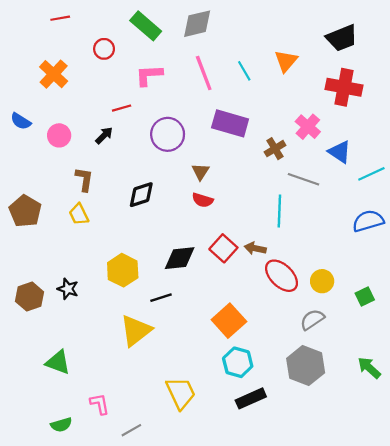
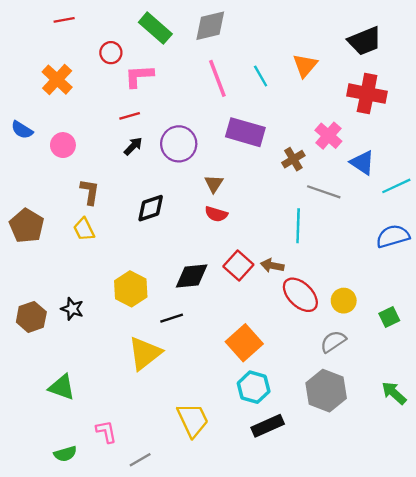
pink L-shape: (149, 75) -> (139, 76), moved
black arrow: (104, 135) -> (133, 146), moved

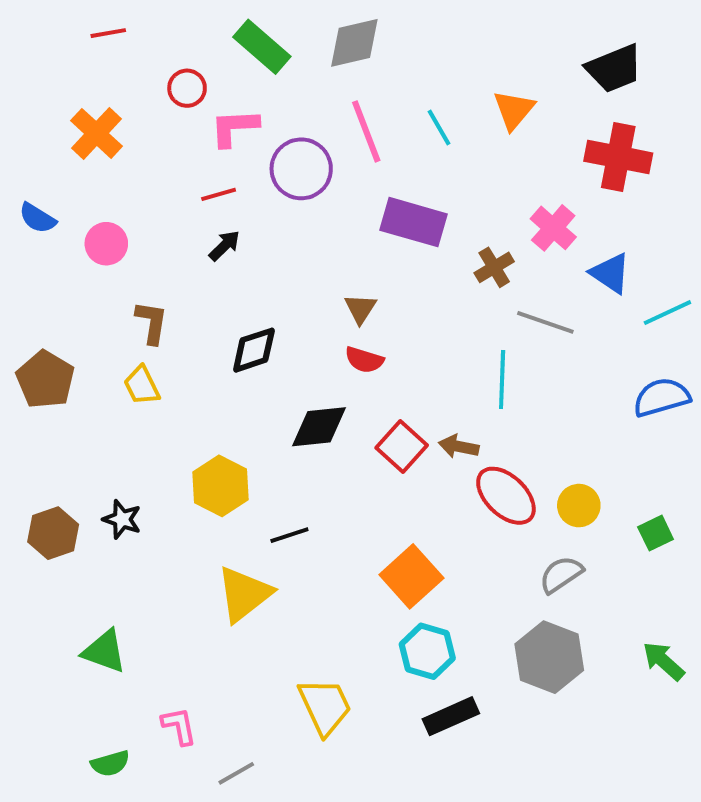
purple circle: (179, 144) -> (301, 169), moved
black diamond: (192, 276) -> (319, 427), moved

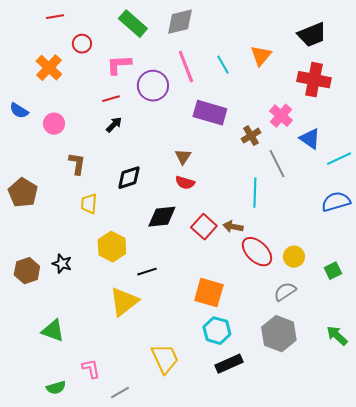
red circle: (187, 88) -> (82, 44), moved
gray line: (545, 322) -> (277, 164), turned 44
yellow trapezoid: (142, 385) -> (89, 204), moved, turned 30
orange square: (411, 576) -> (209, 293), turned -32

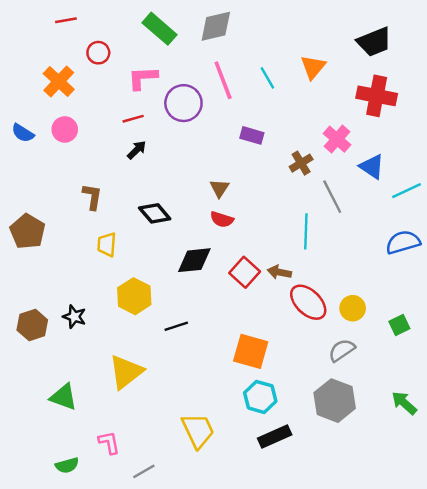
purple rectangle: (210, 113) -> (252, 135), size x0.6
pink circle: (54, 124) -> (65, 129), moved
black diamond: (129, 178) -> (155, 213), turned 68
yellow triangle: (124, 302) -> (126, 372), moved

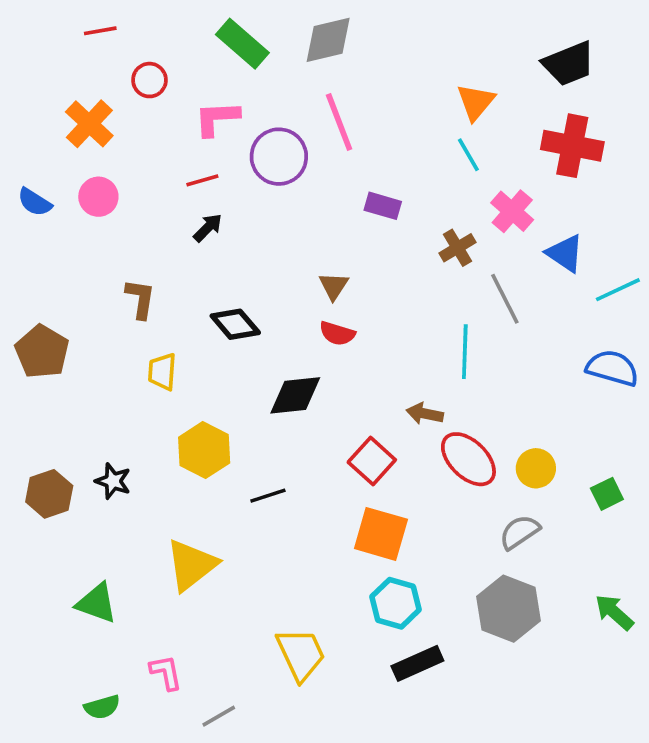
cyan line: (267, 78) -> (468, 155), moved
blue semicircle: (403, 242) -> (612, 368), turned 32
red square: (245, 272) -> (372, 461), moved

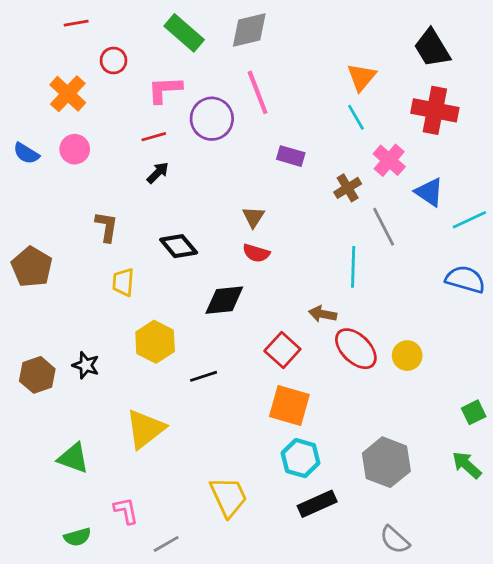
black trapezoid: (569, 64) -> (432, 48), turned 81
green square: (607, 494) -> (474, 412), moved
gray semicircle: (519, 532) -> (395, 540), moved, turned -104

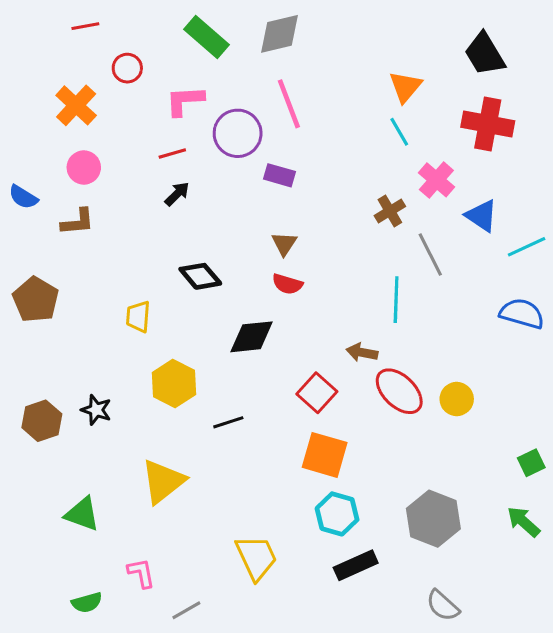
blue semicircle: (26, 153) -> (23, 197), moved
purple rectangle: (291, 156) -> (280, 175), moved
brown L-shape: (107, 227) -> (78, 222), moved, turned 76

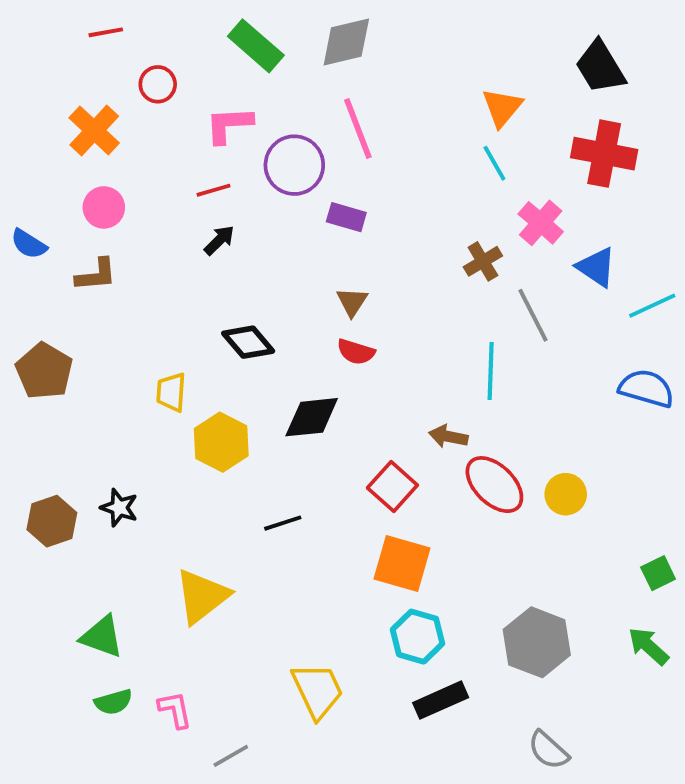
yellow hexagon: (174, 383) -> (221, 442), moved
green semicircle: (87, 603) -> (113, 702), moved

